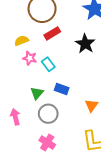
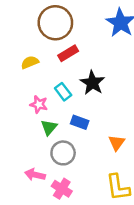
black star: (85, 44) -> (92, 83), moved
pink star: (30, 58) -> (39, 104), moved
pink arrow: (15, 117) -> (35, 175), moved, turned -63

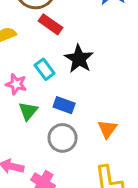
red rectangle: (68, 53) -> (51, 24), turned 66
gray circle: (63, 153) -> (63, 138), moved

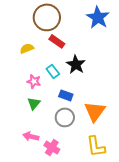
green triangle: (28, 111) -> (34, 103), moved
orange triangle: (107, 129) -> (95, 111), size x1.6

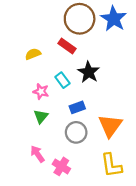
brown circle: (47, 17) -> (80, 19), moved
blue rectangle: (66, 95) -> (77, 107), turned -40
pink arrow: (31, 136) -> (37, 154), turned 42

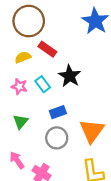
brown circle: (80, 19) -> (29, 21), moved
yellow semicircle: (33, 54) -> (23, 57), moved
pink star: (41, 91) -> (19, 87), moved

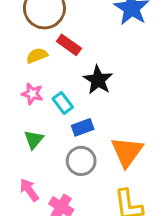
cyan rectangle: (43, 84) -> (63, 103), moved

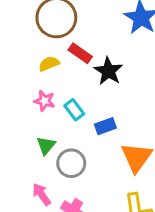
black star: (98, 80) -> (108, 71), moved
blue rectangle: (83, 127) -> (105, 126), moved
gray circle: (81, 161) -> (71, 163), moved

